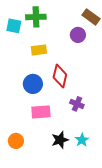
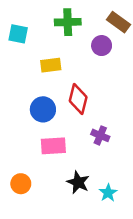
green cross: (36, 17) -> (68, 22), moved
black star: (60, 140) -> (78, 182), turned -30
cyan star: (82, 140) -> (108, 193), moved

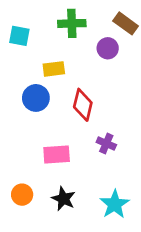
blue circle: (43, 109) -> (36, 98), moved
black star: (78, 182) -> (63, 199), moved
cyan star: (108, 193) -> (115, 204), size x1.5

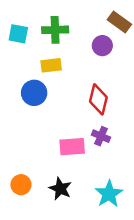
green cross: (72, 23) -> (55, 30), moved
red diamond: (83, 105) -> (98, 99), moved
pink rectangle: (57, 155) -> (72, 147), moved

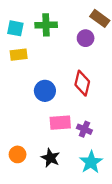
yellow rectangle: (51, 65) -> (19, 55), moved
blue circle: (34, 93) -> (45, 91), moved
purple cross: (101, 136) -> (84, 129), moved

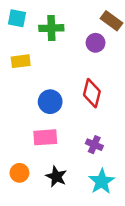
cyan square: (15, 28) -> (17, 18), moved
pink rectangle: (60, 123) -> (45, 137), moved

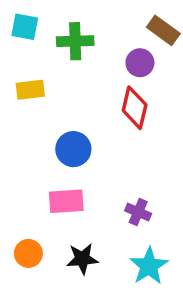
red diamond: (92, 93) -> (135, 108), moved
black star: (56, 177) -> (82, 259), turned -30

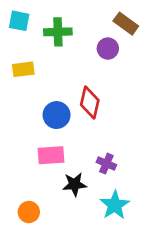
red diamond: (135, 108) -> (90, 103), moved
orange circle: (28, 253) -> (29, 212), moved
black star: (82, 259) -> (75, 184), moved

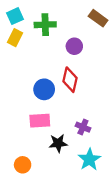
cyan square: (19, 21) -> (15, 16), turned -35
purple circle: (108, 49) -> (74, 46), moved
yellow rectangle: (23, 69) -> (15, 38), moved, turned -56

